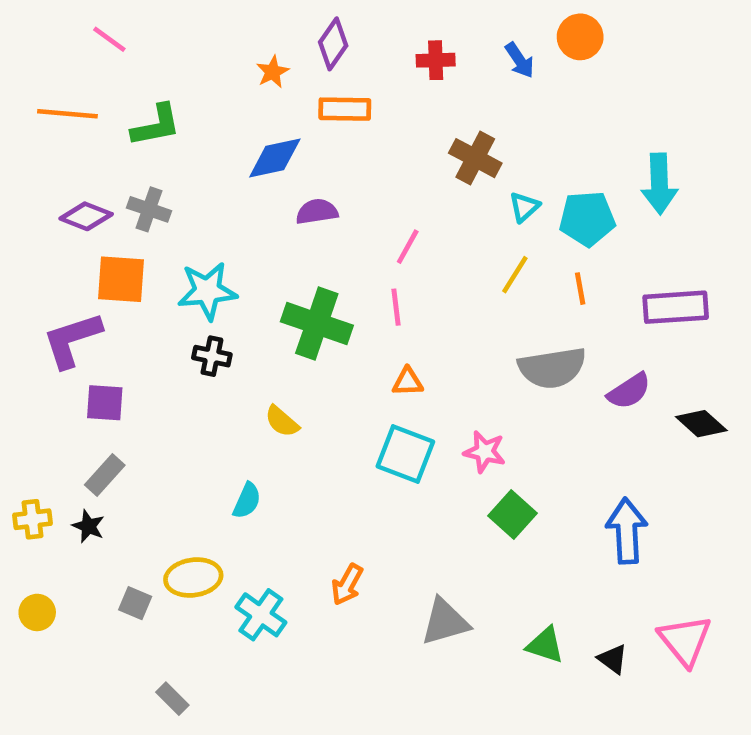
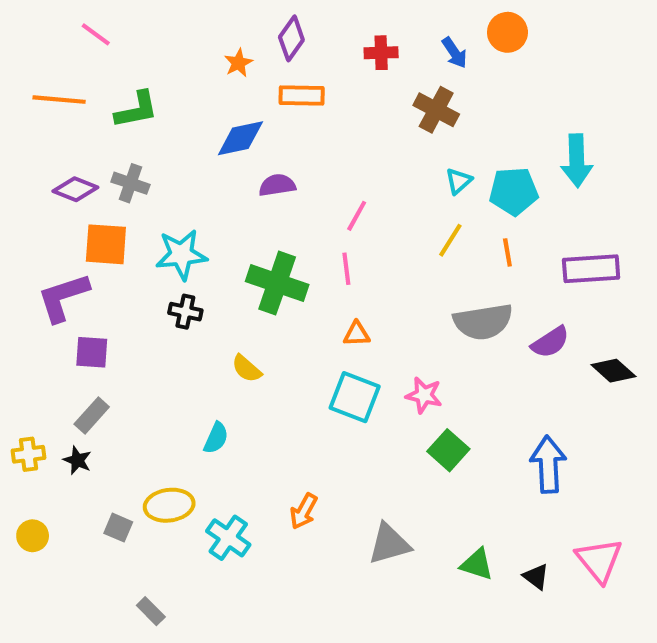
brown cross: (475, 158) -> (436, 110), moved

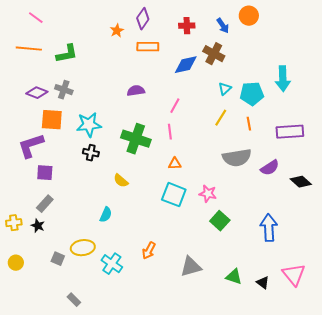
pink line: (96, 34) -> (36, 18), moved
blue diamond: (240, 138) -> (186, 65), moved

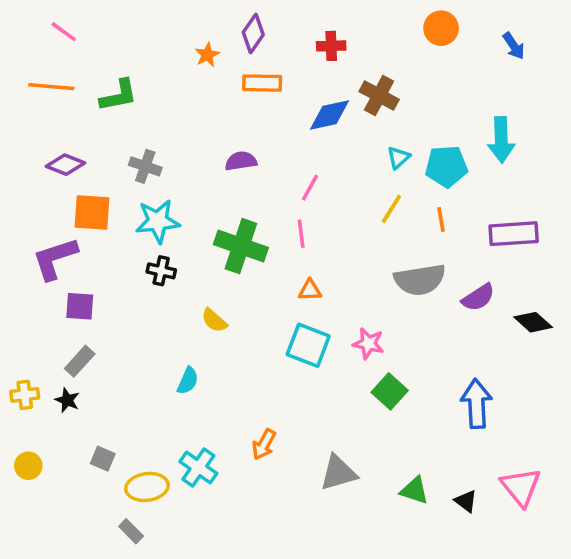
blue arrow: (223, 26) -> (514, 46), moved
gray cross: (64, 90) -> (145, 166), moved
yellow ellipse: (83, 248) -> (147, 487), moved

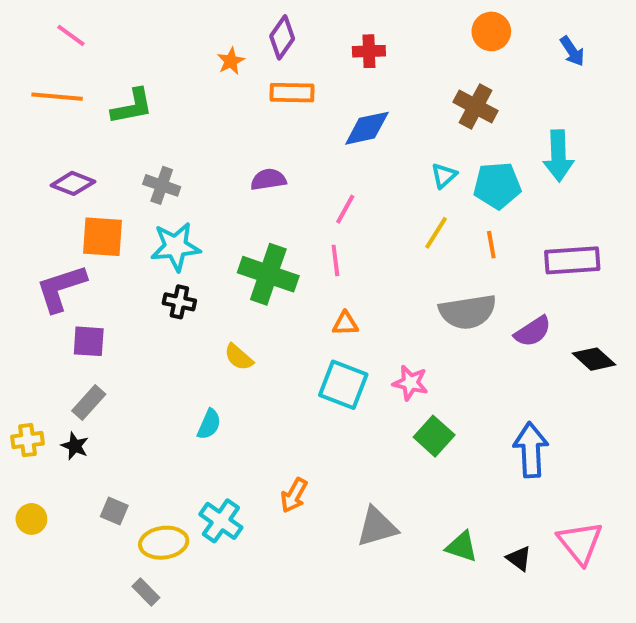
brown cross: (379, 95) -> (476, 106), moved

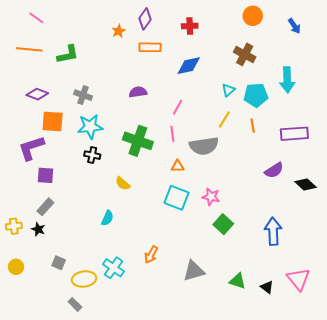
gray semicircle: (468, 312) -> (204, 146), moved

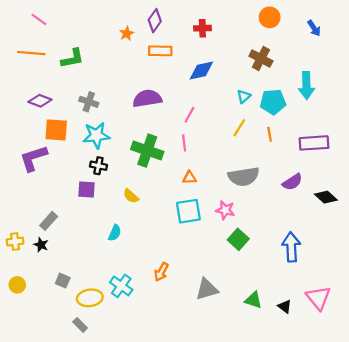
purple semicircle: (138, 92) -> (147, 99), size x1.5
gray semicircle: (204, 146) -> (244, 177), moved
purple square: (45, 175) -> (87, 190), moved
cyan square: (177, 198) -> (188, 211), turned -30

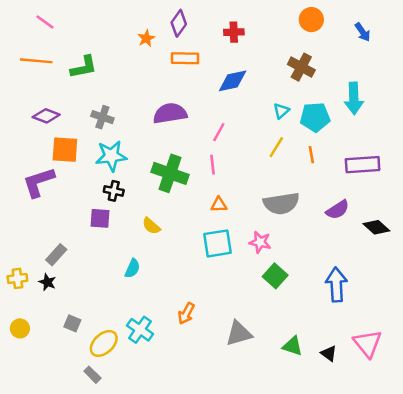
yellow ellipse: (90, 298) -> (104, 343), turned -35

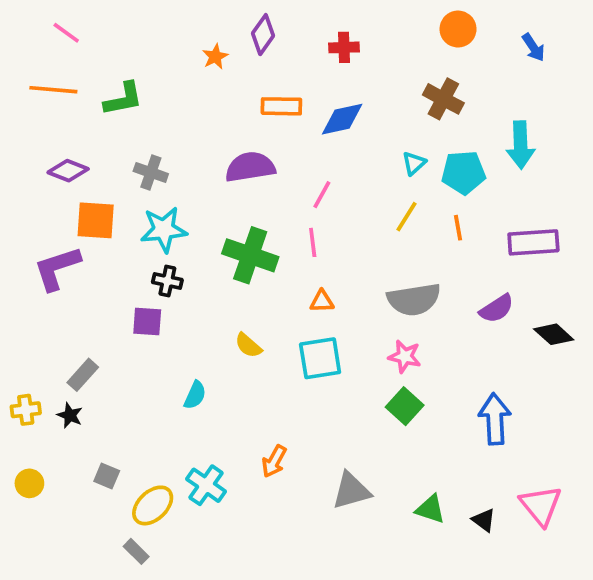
orange rectangle: (185, 58) -> (281, 106), moved
yellow semicircle: (151, 226) -> (248, 345), moved
pink star: (260, 242) -> (405, 356), moved

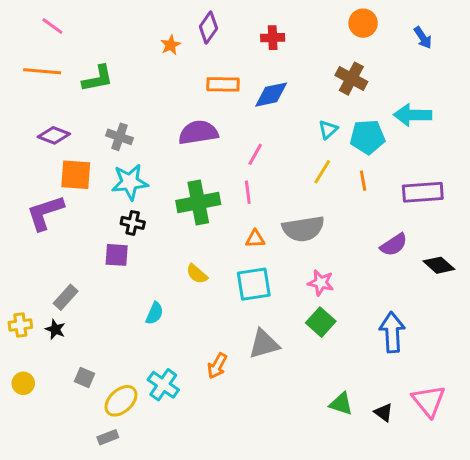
cyan arrow: (521, 145) -> (413, 115), turned 93
green cross: (250, 255) -> (198, 202), turned -30
gray semicircle: (414, 299) -> (303, 229), moved
gray triangle: (351, 491) -> (264, 344), moved
gray rectangle: (136, 551) -> (108, 437), turned -66

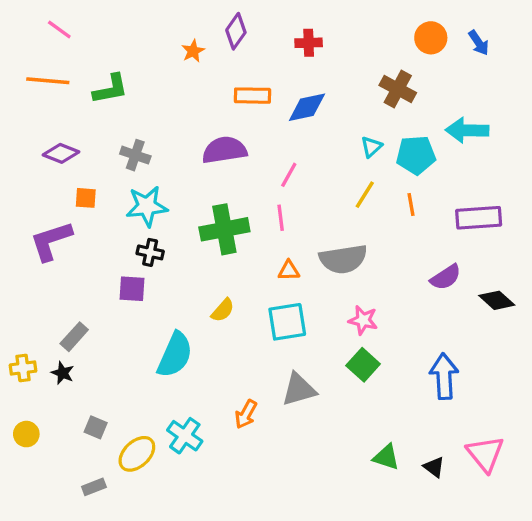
orange circle: (363, 23) -> (431, 38), moved
orange square: (76, 175) -> (86, 198), size x0.6
yellow semicircle: (197, 274) -> (223, 310), turned -90
cyan semicircle: (155, 313) -> (175, 355), size x1.8
gray rectangle: (108, 437) -> (94, 487), moved

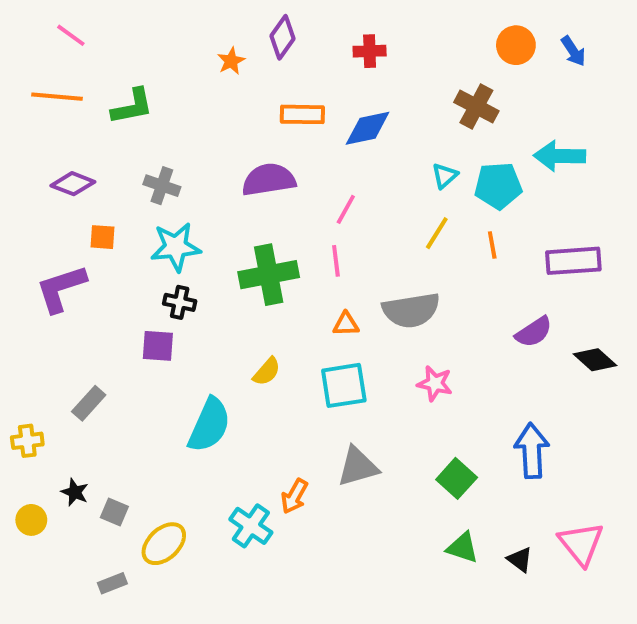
green square: (363, 365) -> (457, 478), moved
black star: (63, 373) -> (75, 492), moved
cyan cross: (185, 436) -> (251, 526), moved

